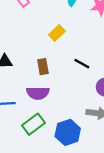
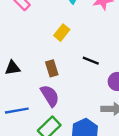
purple semicircle: (38, 93) -> (50, 96), turned -115

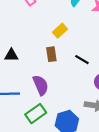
brown rectangle: (52, 68) -> (51, 54), moved

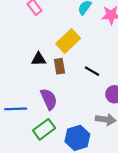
yellow rectangle: (60, 31) -> (68, 41), size x1.5
black triangle: (11, 55) -> (39, 59), moved

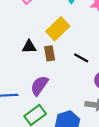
purple semicircle: (49, 99) -> (39, 86), turned -120

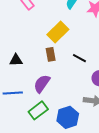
black triangle: (29, 47) -> (16, 60), moved

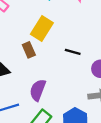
brown rectangle: (51, 54) -> (29, 50), moved

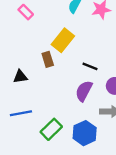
purple semicircle: (38, 90) -> (84, 91), moved

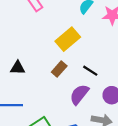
brown rectangle: (48, 59) -> (59, 69), moved, turned 48

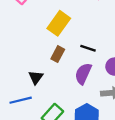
black triangle: (18, 68) -> (36, 77), moved, turned -42

